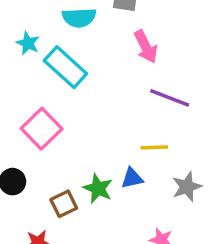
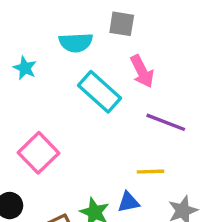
cyan rectangle: (65, 67) -> (100, 92), moved

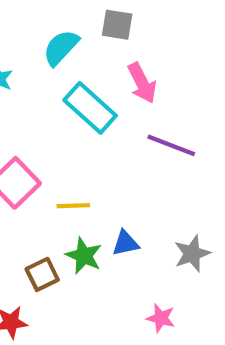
cyan semicircle: (76, 42) -> (61, 48), turned 136
yellow line: (151, 172) -> (73, 206), moved

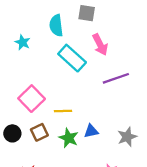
cyan semicircle: (61, 48) -> (56, 25), turned -50
purple line: (171, 145) -> (116, 78), turned -40
brown square: (42, 274) -> (39, 132), moved

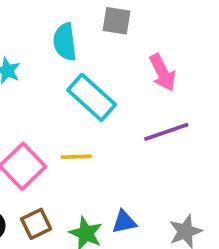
pink arrow: (100, 45) -> (162, 73), moved
yellow line: (63, 111) -> (76, 157), moved

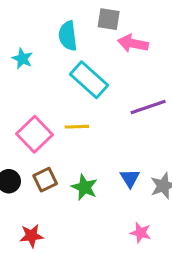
pink arrow: (162, 73) -> (133, 43), moved, turned 128
blue triangle: (124, 222) -> (130, 178), moved, turned -50

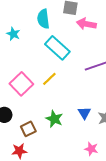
yellow line: (77, 127) -> (49, 79), turned -42
brown square: (45, 180) -> (28, 129), moved

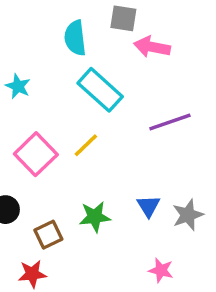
cyan star: (13, 34) -> (18, 86), moved
green star: (54, 119) -> (95, 217), turned -30

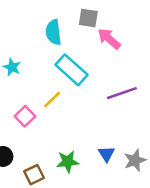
pink arrow: (152, 47) -> (109, 39), turned 30
yellow line: (86, 145) -> (52, 100), moved
pink square: (36, 154) -> (25, 116), size x0.7

